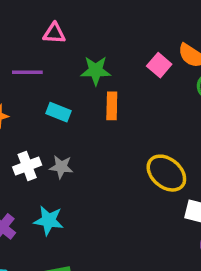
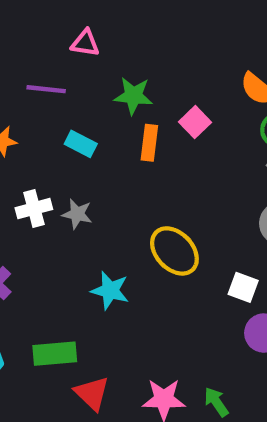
pink square: (159, 65) -> (195, 122), moved
yellow ellipse: (166, 173) -> (174, 251), moved
cyan star: (49, 220) -> (110, 290), moved

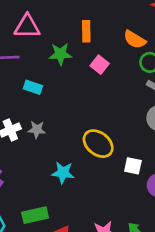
pink triangle: (85, 43) -> (27, 27), size x1.5
orange rectangle: (149, 143) -> (86, 31), moved
white square: (243, 287) -> (133, 166), moved

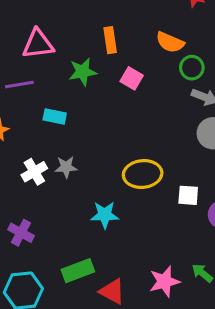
yellow ellipse: (98, 144) -> (143, 174), turned -36

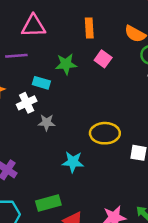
green star: (83, 72) -> (66, 64), moved
white cross: (34, 172) -> (27, 103), moved

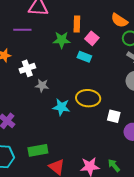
orange rectangle: (89, 28) -> (77, 24), moved
cyan rectangle: (41, 83) -> (84, 57), moved
cyan star: (73, 162) -> (61, 107), moved

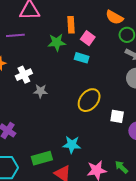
yellow ellipse: (88, 98) -> (89, 100), turned -50
cyan star: (61, 107) -> (72, 145), moved

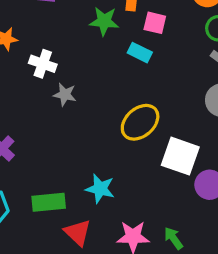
pink square: (88, 38) -> (155, 23), turned -32
white cross: (24, 75) -> (43, 64), turned 35
white square: (117, 116) -> (180, 156), size x1.6

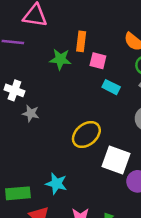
cyan rectangle: (140, 53) -> (111, 87), moved

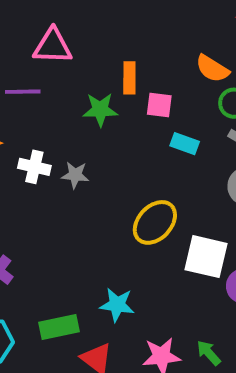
gray star: (31, 113) -> (75, 175), moved

